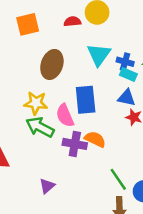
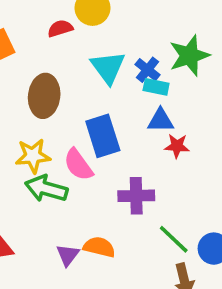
blue cross: (125, 62) -> (148, 70), turned 35
orange semicircle: (95, 139) -> (99, 247), moved
purple cross: (75, 144) -> (136, 196), moved
purple triangle: (47, 186) -> (68, 255), moved

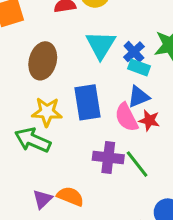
blue triangle: (161, 120) -> (139, 97), turned -30
yellow star: (33, 156) -> (47, 112), moved
pink semicircle: (78, 165) -> (126, 117), moved
green line: (174, 239) -> (137, 164), moved

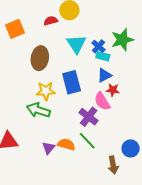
pink semicircle: (126, 117) -> (102, 101), moved
purple cross: (108, 158) -> (89, 117), turned 36
green line: (137, 164) -> (87, 141), moved

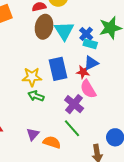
brown ellipse: (40, 58) -> (44, 27), moved
red star: (113, 90) -> (83, 72), moved
green arrow: (38, 110) -> (36, 96), moved, size x0.7
orange semicircle: (66, 144) -> (52, 142), moved

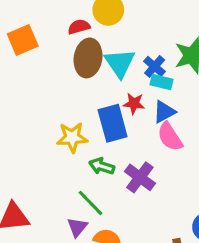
red star: (83, 72) -> (134, 103), moved
pink semicircle: (88, 89) -> (170, 137), moved
green arrow: (36, 96) -> (102, 166), moved
green line: (72, 128) -> (90, 203), moved

